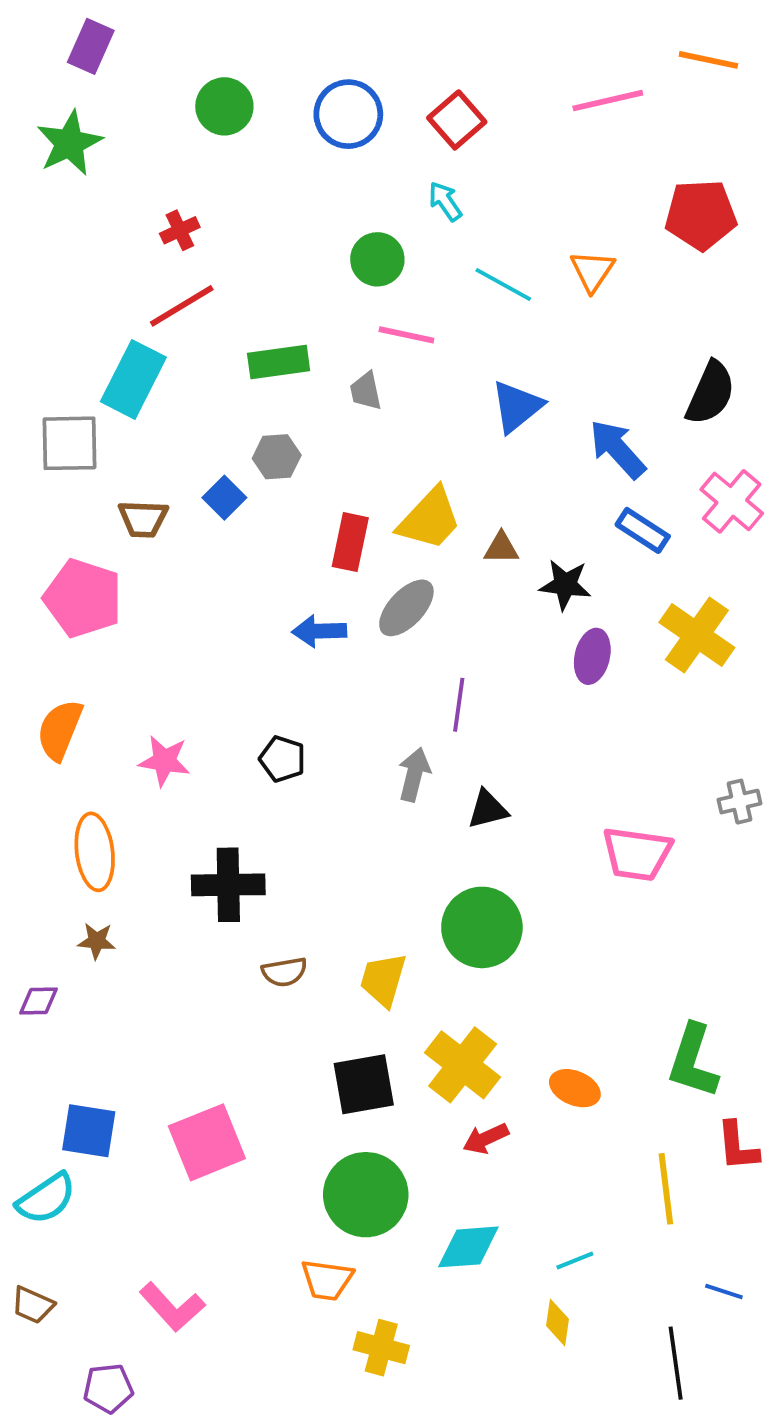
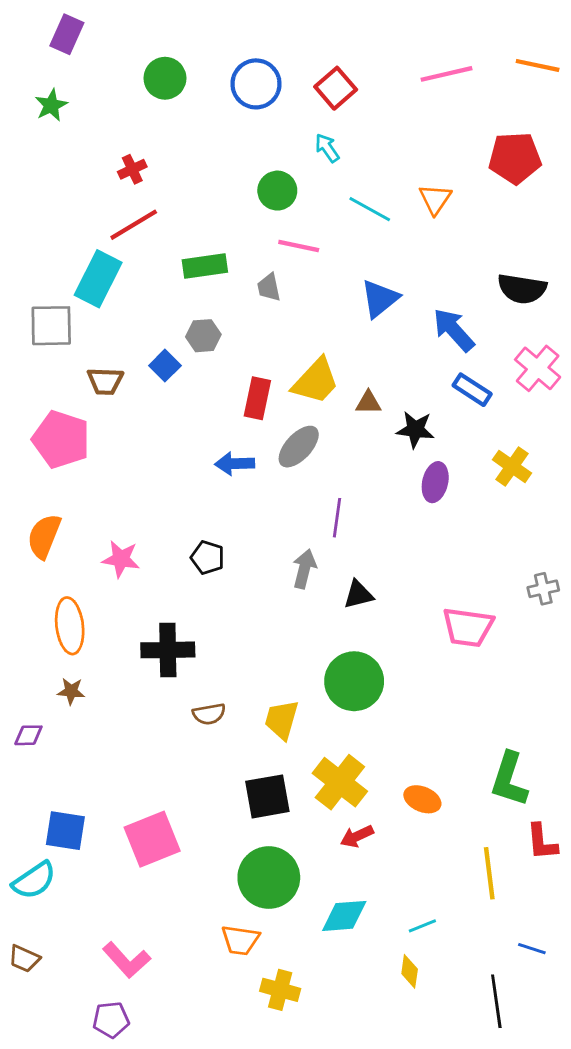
orange line: (708, 60) -> (538, 65), moved
green star: (69, 143) -> (51, 105), size x0.7
black semicircle: (710, 393) -> (522, 289), turned 75
yellow cross: (697, 635) -> (512, 466), size x0.7
purple pentagon: (108, 1388) -> (111, 1020), moved

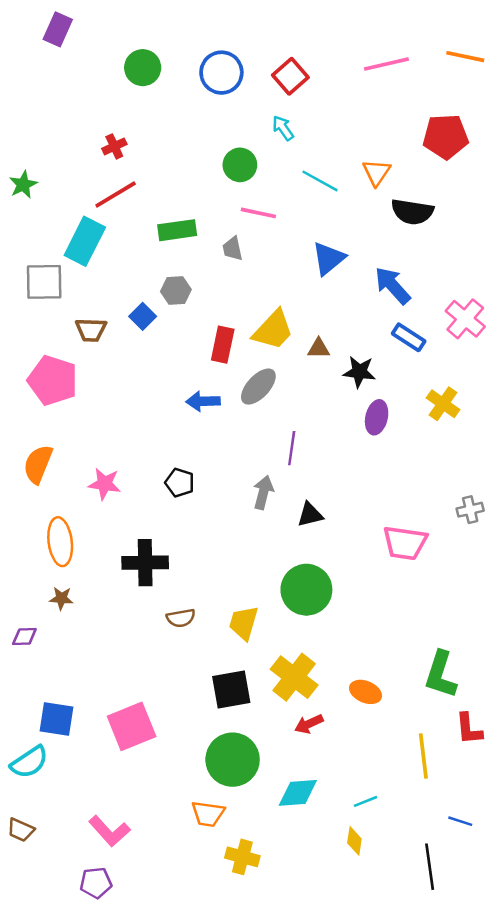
green star: (51, 105) -> (23, 185), moved
black semicircle: (522, 289) -> (412, 212), moved

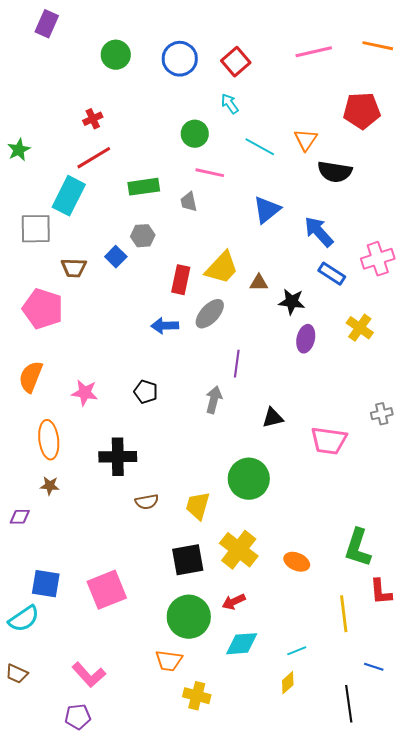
pink cross: (465, 319) -> (378, 259), turned 32
black triangle: (310, 515) -> (273, 418), moved
red arrow: (309, 724) -> (234, 602), moved
yellow diamond: (354, 841) -> (288, 683), turned 40

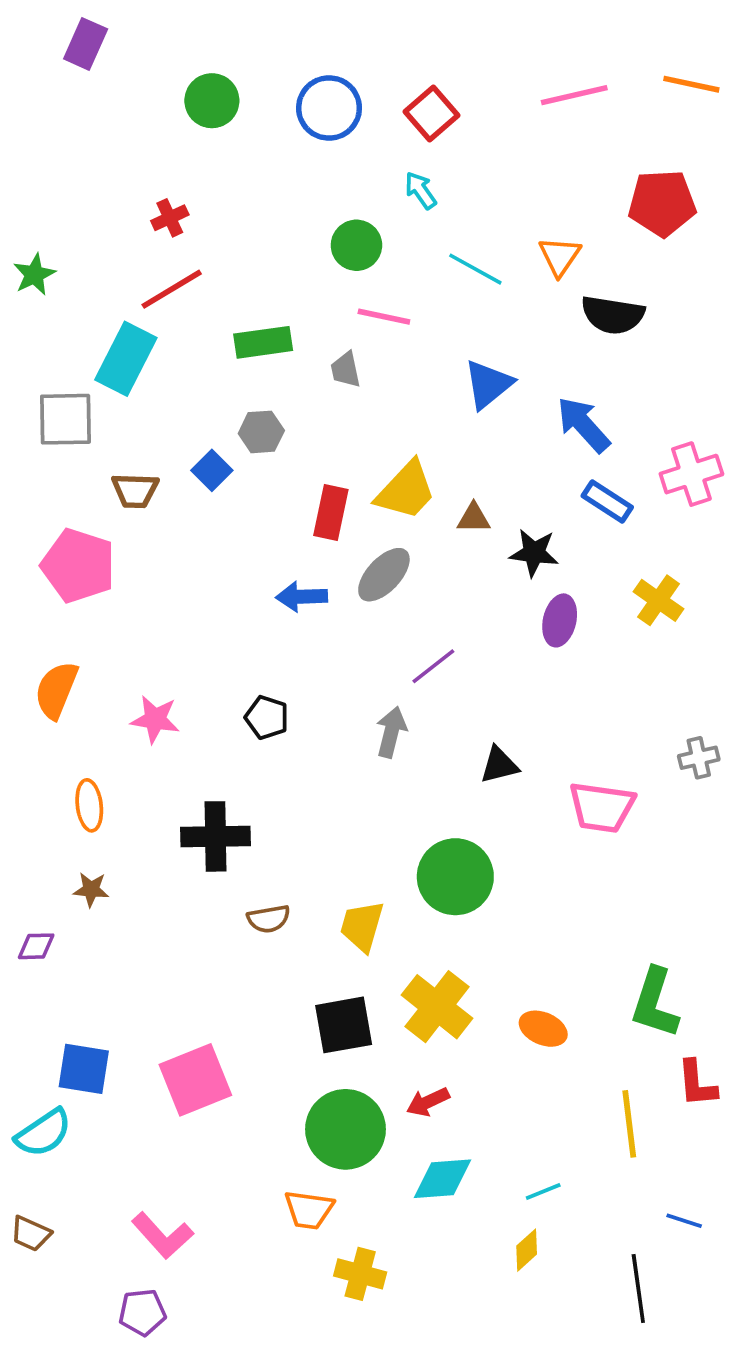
purple line: (237, 364) -> (433, 666), turned 44
orange ellipse: (49, 440) -> (89, 805), size x0.7

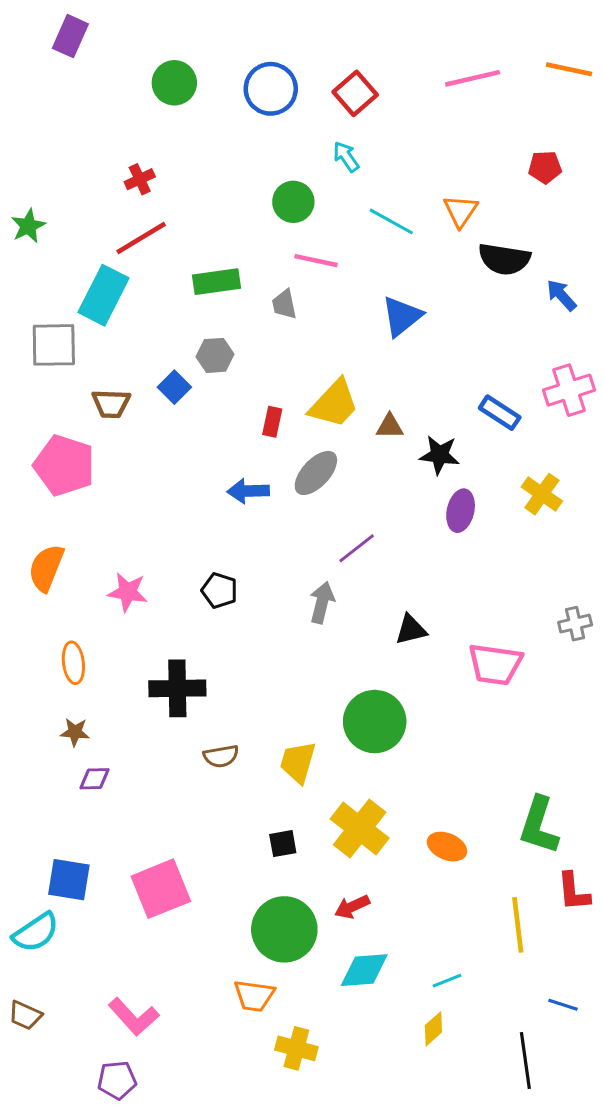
red pentagon: (662, 203) -> (545, 167), size x0.6
blue arrow: (583, 425) -> (561, 295), moved, size x0.7
red rectangle: (331, 512) -> (272, 422), size x0.7
purple diamond: (36, 946) -> (94, 779), moved
black square: (344, 1025) -> (283, 844), size x0.6

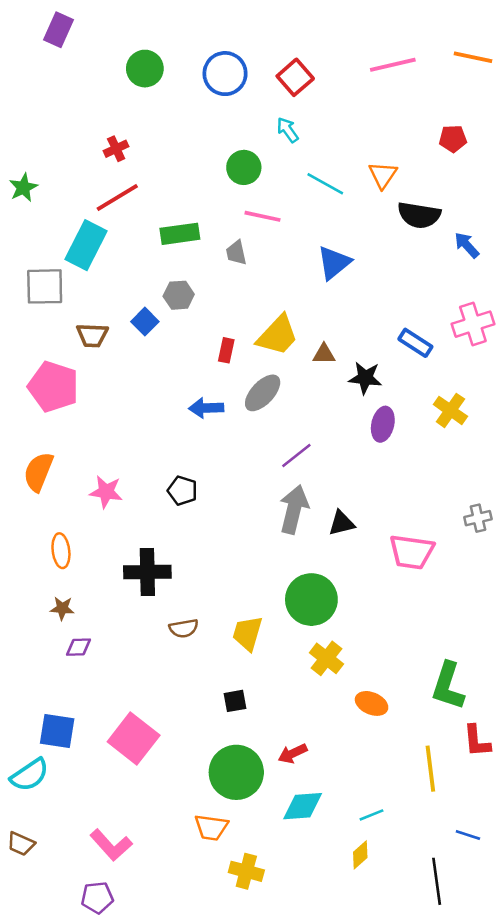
gray arrow: (322, 603) -> (294, 509), moved, size x1.4
yellow cross: (360, 828) -> (326, 658), moved, size x0.7
pink square: (161, 889) -> (134, 739), turned -30

